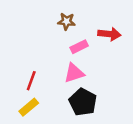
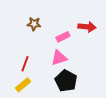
brown star: (66, 21) -> (34, 24), moved

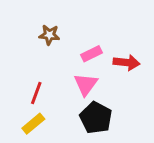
red arrow: (87, 27) -> (126, 62), moved
pink triangle: (59, 58) -> (86, 84), turned -36

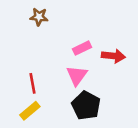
brown star: (49, 35) -> (39, 17), moved
red line: (36, 93) -> (32, 83), turned -30

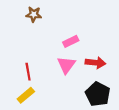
red arrow: (113, 56) -> (95, 63), moved
black pentagon: (86, 105) -> (98, 94), moved

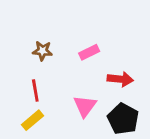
brown star: (34, 14) -> (42, 51), moved
pink triangle: (66, 65) -> (85, 106), moved

